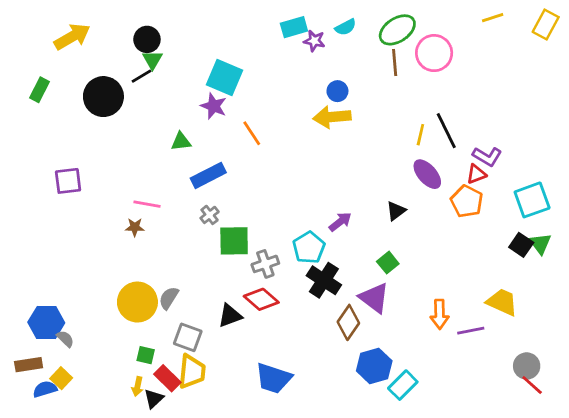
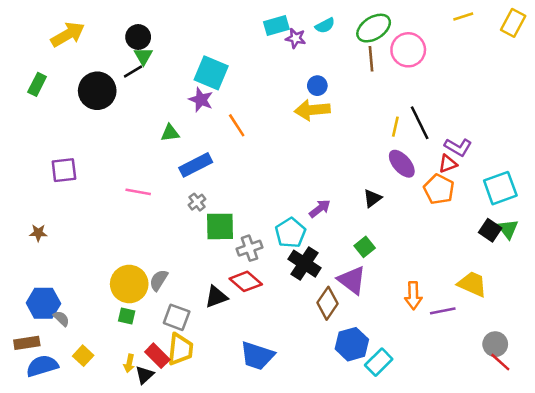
brown star: (135, 227) -> (38, 233), moved
green square: (146, 355) -> (127, 316), moved
yellow square: (61, 378) -> (83, 356), moved
blue semicircle: (45, 389) -> (42, 366), size x1.4

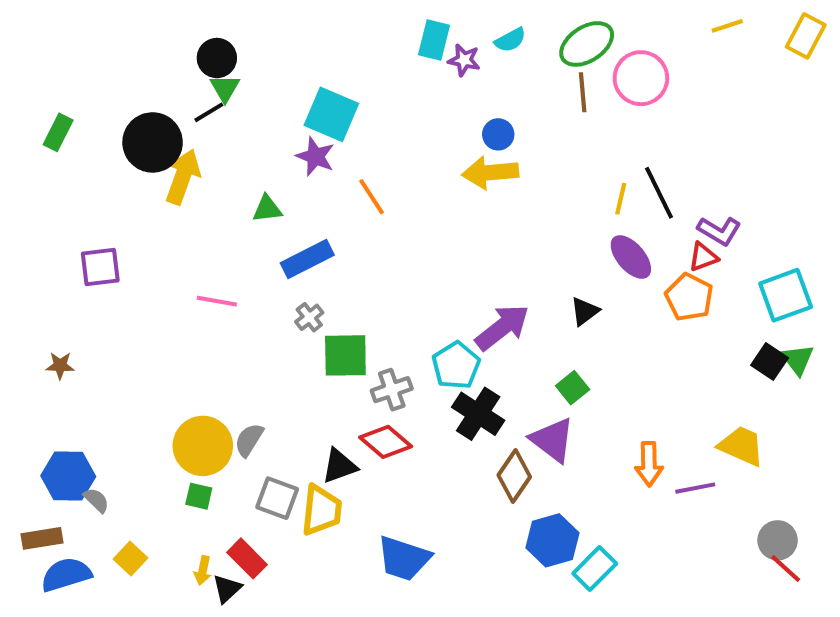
cyan rectangle: (276, 25) -> (434, 40), turned -60
yellow arrow: (68, 34) -> (183, 177), moved, turned -40
purple arrow: (320, 208) -> (502, 327), size x1.6
yellow trapezoid: (180, 349) -> (321, 510), moved

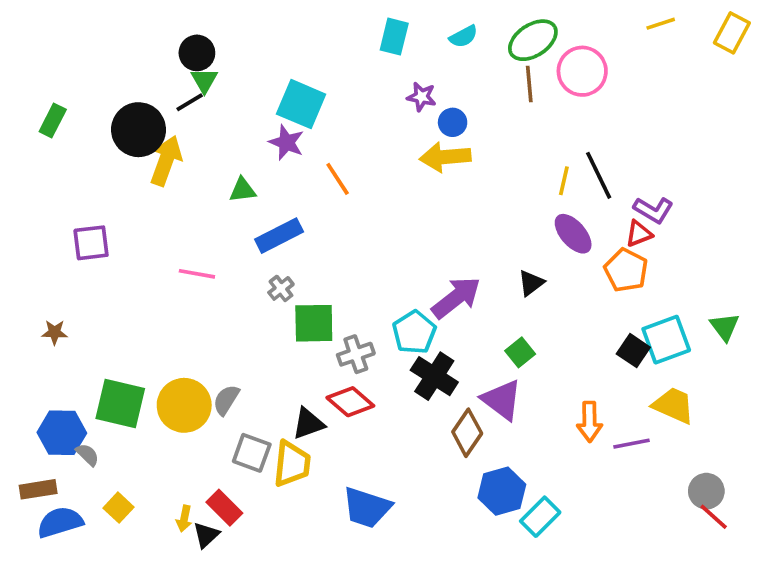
purple star: (464, 60) -> (422, 97), moved
cyan square: (786, 295) -> (666, 340), moved
black square: (770, 361) -> (633, 351), moved
green square: (199, 496) -> (120, 404), moved, size x2.0

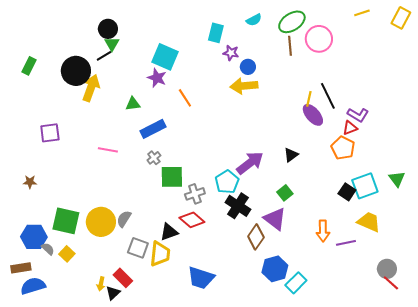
cyan rectangle: (394, 37) -> (216, 33), moved
purple ellipse: (573, 234) -> (313, 115), moved
yellow square: (118, 508) -> (67, 254), moved

